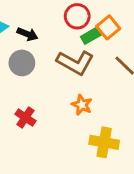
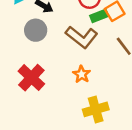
red cross: (25, 117) -> (31, 78), size x1.5
yellow cross: (104, 142) -> (96, 109), turned -35

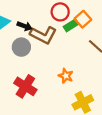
brown L-shape: (82, 37) -> (43, 35), moved

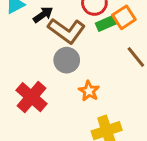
black arrow: (25, 26) -> (43, 15), turned -64
gray circle: (21, 47) -> (67, 60), moved

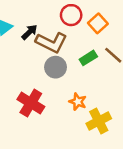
green rectangle: (106, 23) -> (88, 58), moved
orange star: (89, 91) -> (78, 102), moved

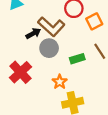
black arrow: (29, 32) -> (33, 33), moved
green rectangle: (88, 58) -> (77, 59), moved

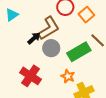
brown L-shape: (51, 27) -> (49, 28), turned -60
green rectangle: (77, 59) -> (79, 52), size x1.6

